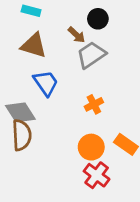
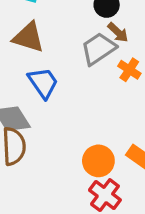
brown arrow: (77, 35) -> (118, 32), moved
orange cross: (94, 104) -> (129, 70), moved, turned -30

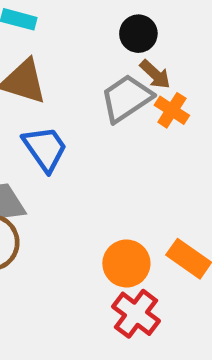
orange cross: (129, 70) -> (172, 110), moved

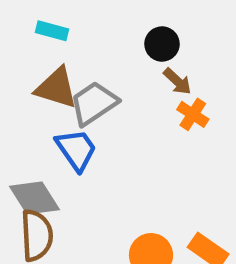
gray trapezoid: (126, 98) -> (94, 103), moved

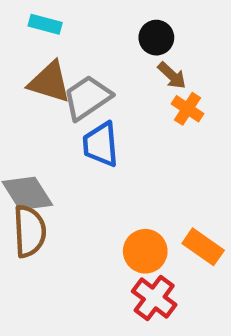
blue trapezoid: (76, 150) -> (101, 144), moved, turned -150

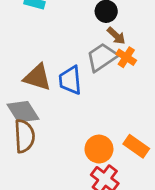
brown triangle: (50, 82) -> (37, 77), moved
gray trapezoid: (87, 98) -> (102, 57), moved

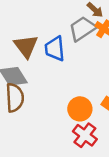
brown triangle: (37, 77) -> (26, 46), turned 36

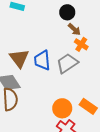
gray trapezoid: (82, 29) -> (67, 63), moved

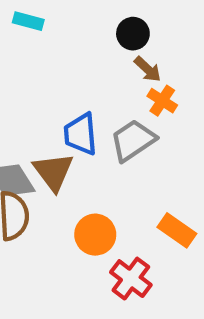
brown triangle: (19, 58) -> (53, 172), moved
orange circle: (62, 108) -> (95, 235), moved

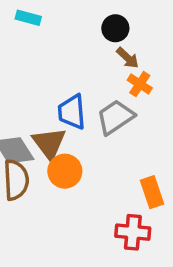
orange rectangle: (177, 230) -> (152, 192), turned 36
orange circle: (95, 235) -> (65, 171), moved
red cross: (131, 279) -> (133, 232), moved, turned -32

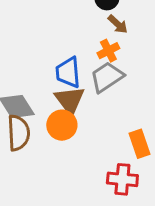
orange cross: (140, 84) -> (108, 51), moved, turned 30
brown triangle: (49, 143) -> (70, 100), moved

